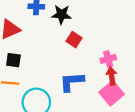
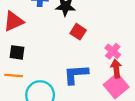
pink cross: (108, 59) -> (113, 51), turned -35

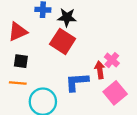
red square: (78, 32) -> (63, 41), moved, size x1.6
red arrow: (116, 69) -> (100, 70), moved

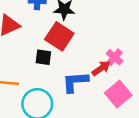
black square: (21, 61) -> (43, 57), moved
red arrow: (100, 70) -> (101, 68), turned 63

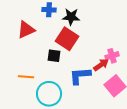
pink cross: (115, 57) -> (112, 56), turned 32

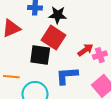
black square: (54, 56) -> (40, 55), size x1.5
red arrow: (101, 65) -> (85, 50), moved

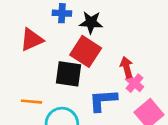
red arrow: (85, 50) -> (127, 67), turned -70
pink cross: (100, 55) -> (134, 83), moved, turned -32

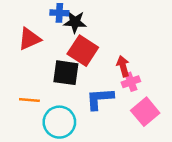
black star: (91, 22) -> (75, 22), moved
pink cross: (134, 83) -> (131, 82), turned 30

